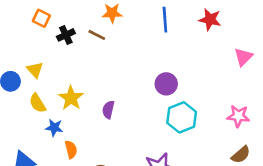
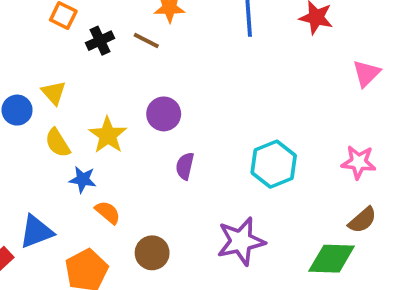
purple circle: (166, 84) -> (164, 114), moved
purple semicircle: (108, 110) -> (185, 166), moved
orange semicircle: (71, 150) -> (108, 212), turned -36

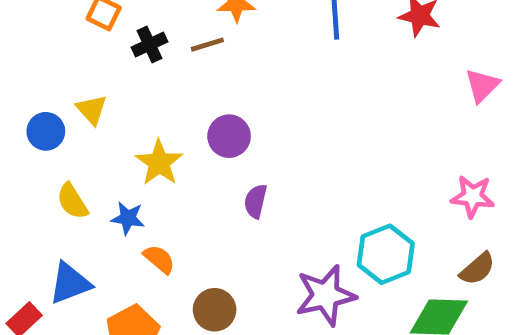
brown line: (146, 41) -> (207, 45), turned -44
yellow semicircle: (58, 143) -> (72, 201), moved
cyan hexagon: (274, 164) -> (386, 254), moved

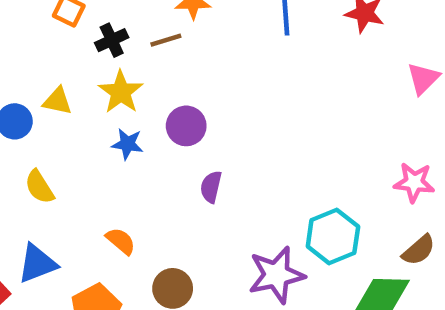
yellow triangle: (92, 110) -> (57, 101), turned -36
yellow star: (159, 163) -> (121, 92), moved
blue star: (128, 218) -> (127, 144), moved

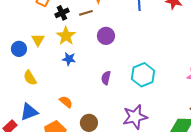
yellow triangle: (57, 101) -> (38, 40), turned 48
purple circle: (186, 126) -> (106, 36), moved
cyan hexagon: (333, 237) -> (143, 75), moved

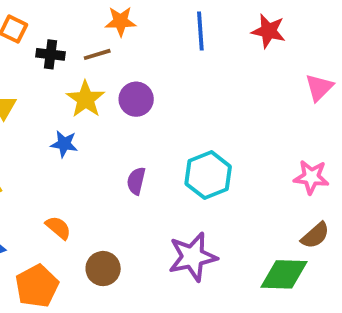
black cross: (62, 13) -> (50, 54), turned 32
yellow star: (66, 36) -> (86, 99), moved

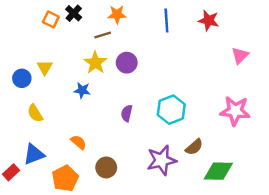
black cross: (50, 54) -> (74, 13), moved, turned 35
pink star: (311, 177) -> (235, 111), size x1.4
brown semicircle: (315, 235) -> (194, 147), moved

